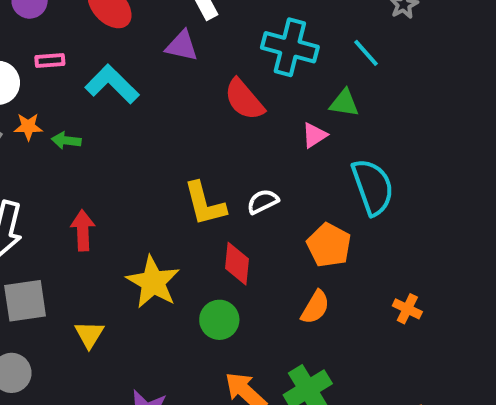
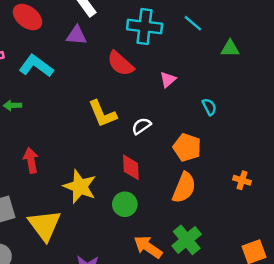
green triangle: (344, 103) -> (230, 48), moved
cyan semicircle: (373, 187) -> (209, 107), size x0.5
yellow L-shape: (205, 204) -> (102, 114), moved
orange semicircle: (315, 307) -> (184, 188), size x1.4
yellow triangle: (89, 334) -> (44, 225), size x1.8

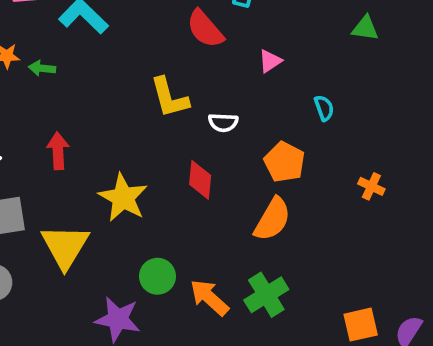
white semicircle: (141, 126) -> (223, 122), turned -150
orange cross: (242, 180) -> (371, 186), moved
green circle: (125, 204) -> (157, 276), moved

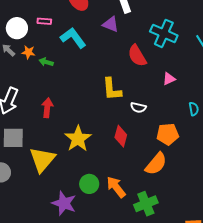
orange pentagon: (284, 162) -> (168, 134), turned 30
orange arrow: (209, 297) -> (116, 187), moved

